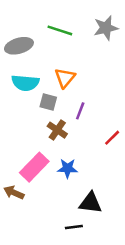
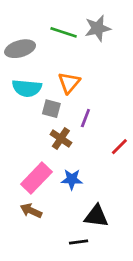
gray star: (106, 28) -> (98, 28), moved
brown arrow: (14, 193) -> (31, 211), moved

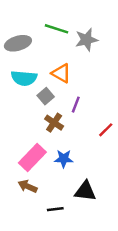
gray star: (98, 28) -> (87, 40), moved
orange triangle: (69, 83) -> (61, 73), turned -40
gray square: (51, 109) -> (46, 96), turned 35
black line: (79, 242) -> (55, 209), moved

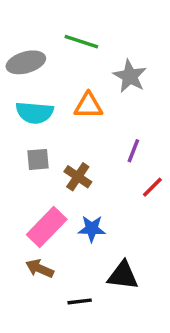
gray star: (87, 40) -> (130, 76), moved, turned -30
orange triangle: (61, 73) -> (88, 106), turned -30
gray square: (46, 96) -> (38, 159), moved, turned 35
purple line: (76, 105) -> (133, 151), moved

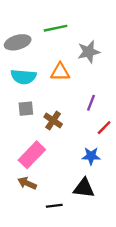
green line: (81, 42) -> (55, 28), turned -30
gray star: (130, 76) -> (89, 52), turned 30
blue star: (92, 229) -> (91, 156), moved

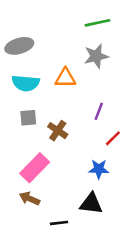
green line: (55, 28) -> (97, 23), moved

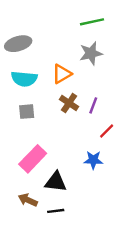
orange triangle: (65, 78) -> (62, 74), turned -30
brown cross: (58, 131) -> (69, 103), moved
brown arrow: (30, 199) -> (28, 200), moved
black triangle: (91, 204) -> (56, 182), moved

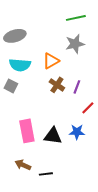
gray square: (27, 112) -> (11, 86), moved, turned 32
pink rectangle: (33, 159) -> (27, 131), turned -55
black triangle: (56, 182) -> (53, 136), moved

